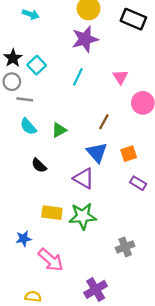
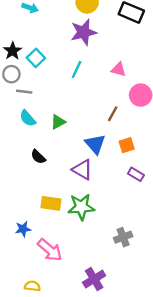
pink triangle: (120, 77) -> (119, 69), turned -42
brown line: (104, 122) -> (113, 114), moved

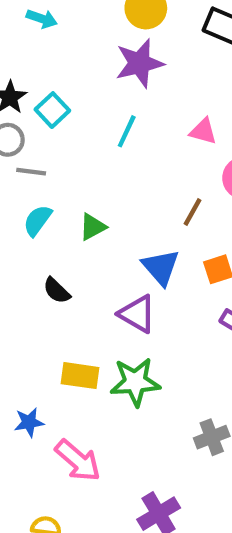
cyan semicircle: (28, 118) -> (37, 220), turned 78

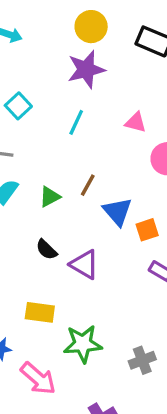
brown line: (193, 212) -> (88, 185), moved
blue triangle: (161, 267) -> (117, 212), moved
black semicircle: (57, 291) -> (46, 250), moved
green star: (135, 382) -> (83, 344), moved

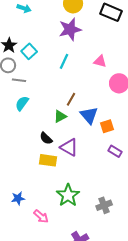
green triangle: (50, 197) -> (60, 116), moved
yellow rectangle: (40, 312) -> (48, 160), moved
green star: (83, 344) -> (68, 195), turned -30
pink arrow: (38, 378) -> (41, 216), size x0.7

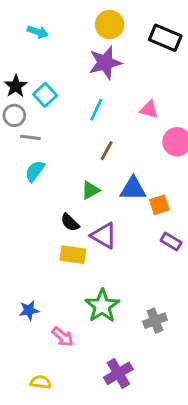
brown line: (71, 99) -> (107, 151), moved
blue triangle: (89, 115) -> (133, 189), turned -48

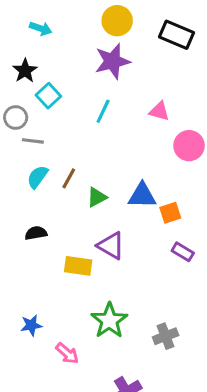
black star: (16, 86) -> (25, 71), moved
brown line: (107, 151) -> (69, 178), moved
black semicircle: (70, 222) -> (36, 233), moved, turned 126

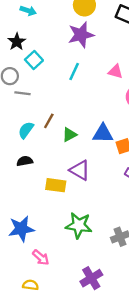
cyan semicircle: (37, 177) -> (26, 130), moved
green star: (109, 321) -> (79, 225), turned -30
blue star: (31, 325) -> (21, 229), size x1.6
pink arrow: (67, 353) -> (41, 257), moved

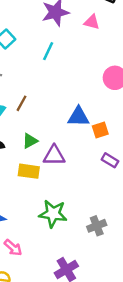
pink triangle: (115, 72) -> (92, 22), moved
green triangle: (70, 135) -> (30, 141), moved
purple triangle: (80, 170) -> (54, 155), turned -30

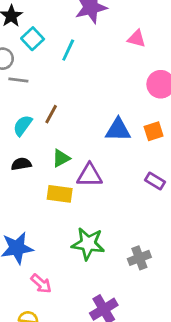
pink triangle: (92, 22) -> (137, 39), moved
cyan line: (48, 51) -> (68, 50), moved
orange square: (100, 130) -> (154, 131), moved

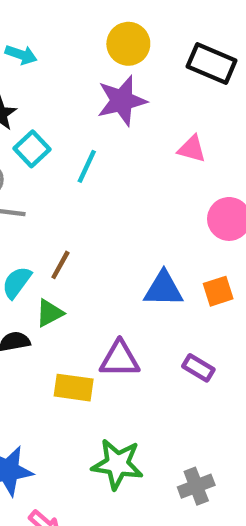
green triangle: (61, 158) -> (50, 313), moved
purple rectangle: (155, 181) -> (198, 368), moved

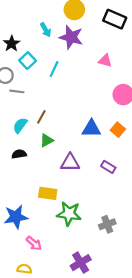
cyan arrow: (21, 55) -> (46, 30), moved, turned 40
purple star: (122, 101) -> (71, 37), turned 30
orange square: (218, 291) -> (118, 130), turned -32
green triangle: (50, 313) -> (47, 140), moved
yellow rectangle: (74, 388) -> (48, 193), moved

